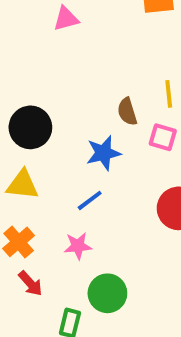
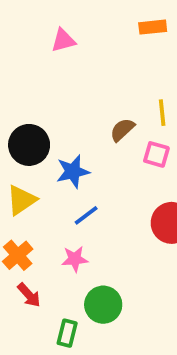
brown semicircle: (127, 112) -> (122, 130), turned 64
blue star: (103, 153) -> (73, 172), moved
yellow triangle: (23, 185) -> (21, 200), turned -40

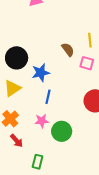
brown semicircle: (122, 130) -> (68, 50), turned 96
blue line: (86, 215) -> (48, 97), turned -40
green circle: (103, 305) -> (62, 131), moved

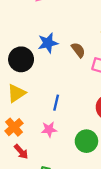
blue star: (41, 73) -> (48, 43), moved
green circle: (62, 131) -> (86, 141), moved

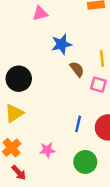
blue star: (48, 43) -> (62, 44), moved
blue line: (56, 103) -> (78, 124), moved

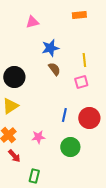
brown semicircle: (77, 69) -> (54, 69), moved
pink square: (98, 85) -> (81, 82), turned -32

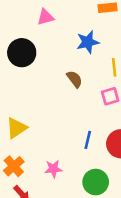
blue star: (50, 48) -> (88, 42), moved
black circle: (14, 77) -> (22, 53), moved

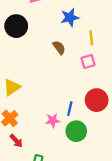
blue line: (88, 140) -> (70, 109), moved
pink star: (53, 169) -> (53, 120), moved

